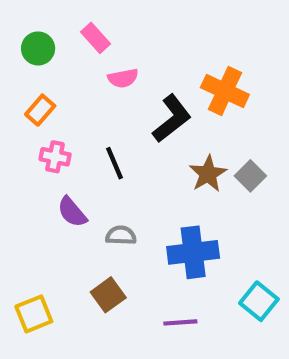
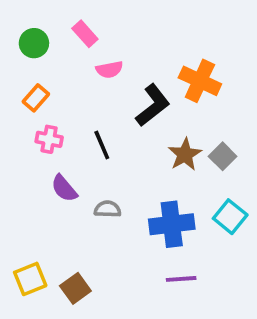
brown square: (108, 295) -> (75, 288), moved
cyan square: (259, 301) -> (230, 217), moved
purple line: (180, 322) -> (181, 279), moved

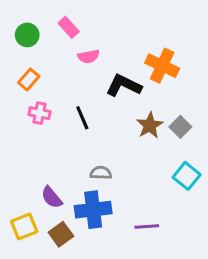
black L-shape: (153, 105) -> (124, 86), turned -116
purple semicircle: (64, 188) -> (52, 197), moved
gray semicircle: (108, 209) -> (101, 173), moved
blue cross: (172, 224) -> (93, 210), moved

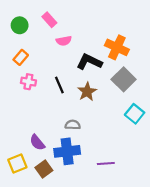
brown star: (150, 125) -> (87, 92), moved
gray square: (180, 127) -> (124, 79), moved, size x1.5
cyan square: (187, 176) -> (135, 114), moved

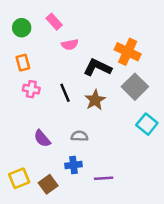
orange rectangle: (21, 57) -> (23, 63), turned -56
purple semicircle: (37, 142) -> (42, 139), moved
blue cross: (67, 151) -> (73, 165), size x0.6
purple line: (106, 164) -> (104, 178), moved

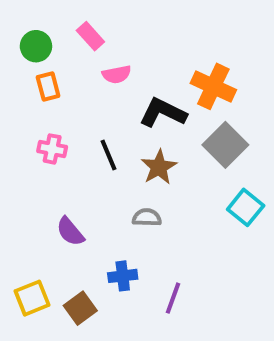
orange rectangle: (23, 63) -> (48, 86), moved
gray semicircle: (79, 136) -> (147, 217), moved
purple line: (104, 178) -> (173, 298), turned -66

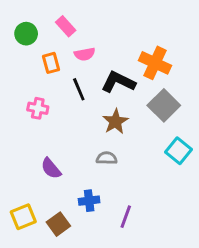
orange rectangle: (48, 86) -> (51, 63), moved
black line: (109, 155) -> (79, 89), moved

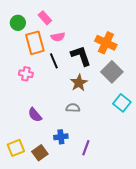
orange rectangle: (51, 63) -> (35, 43), size x1.6
black L-shape: (118, 82) -> (81, 56), turned 45

